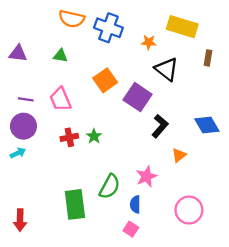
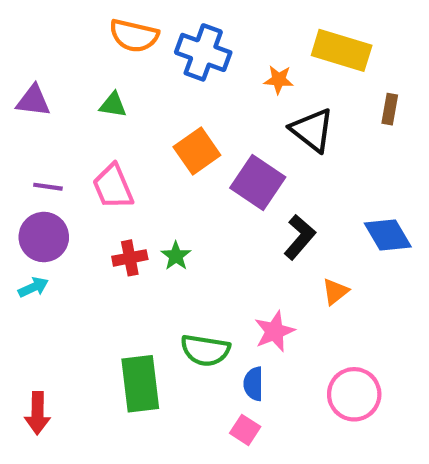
green semicircle: (110, 187) -> (205, 350), turned 70

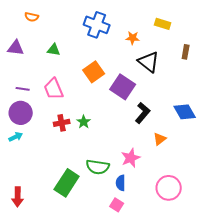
orange semicircle: (134, 36) -> (32, 17), moved, size x0.6
yellow rectangle: (342, 50) -> (163, 24), size x0.6
green rectangle: (140, 384) -> (67, 183), turned 40

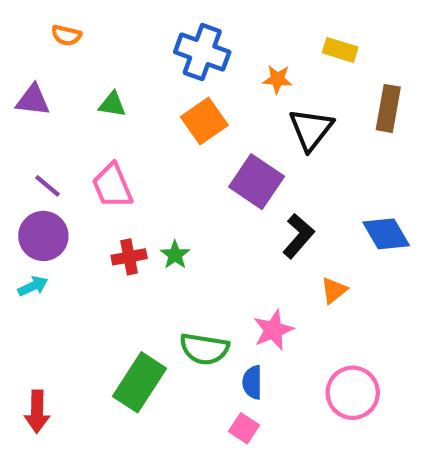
brown rectangle: (186, 52) -> (388, 108), size x1.5
black triangle: (149, 62) -> (311, 129), turned 30
orange square: (94, 72) -> (204, 121), moved
purple line: (23, 89) -> (48, 186), turned 32

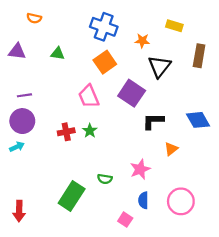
purple line: (48, 186) -> (24, 95), turned -48
pink trapezoid: (112, 186) -> (89, 96), moved
black L-shape: (298, 236) -> (153, 121), turned -130
green semicircle: (204, 349) -> (105, 179), size x0.6
blue semicircle: (252, 382) -> (143, 200), moved

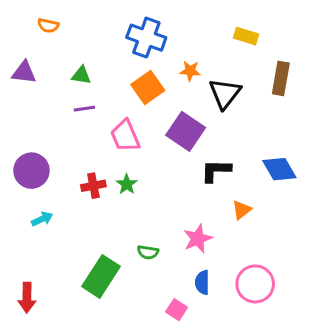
orange star: (142, 41) -> (190, 71), moved
purple line: (24, 95) -> (84, 109), moved
cyan arrow: (17, 147) -> (42, 219), moved

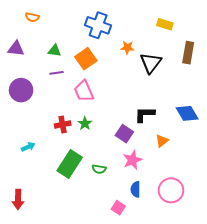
orange square: (148, 87) -> (86, 59), moved
purple square: (186, 131) -> (124, 134), moved, size x0.7
purple circle: (31, 171) -> (21, 90), moved
green rectangle: (101, 276) -> (70, 164), moved

